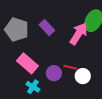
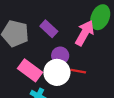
purple circle: (54, 73) -> (60, 56), moved
white circle: (83, 76) -> (57, 72), moved, size x1.5

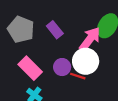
purple circle: (60, 56) -> (62, 67), moved
white circle: (57, 72) -> (86, 61), moved

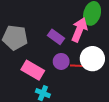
purple rectangle: (55, 30) -> (56, 37), moved
white circle: (86, 61) -> (92, 59), moved

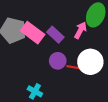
pink arrow: (79, 30) -> (80, 30), size x0.7
pink rectangle: (33, 70) -> (33, 33), moved

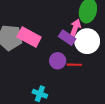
purple rectangle: (55, 35) -> (67, 38), moved
white circle: (90, 62) -> (87, 41), moved

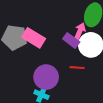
purple circle: (58, 61) -> (46, 77), moved, size x1.5

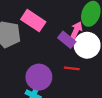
pink rectangle: (34, 38) -> (33, 21), moved

